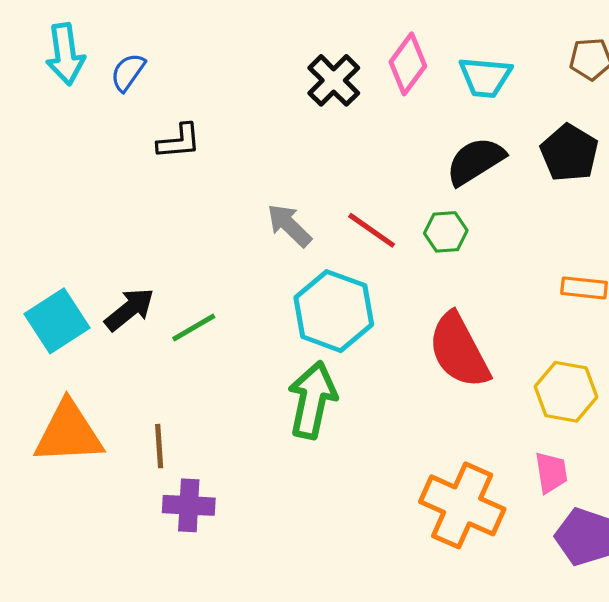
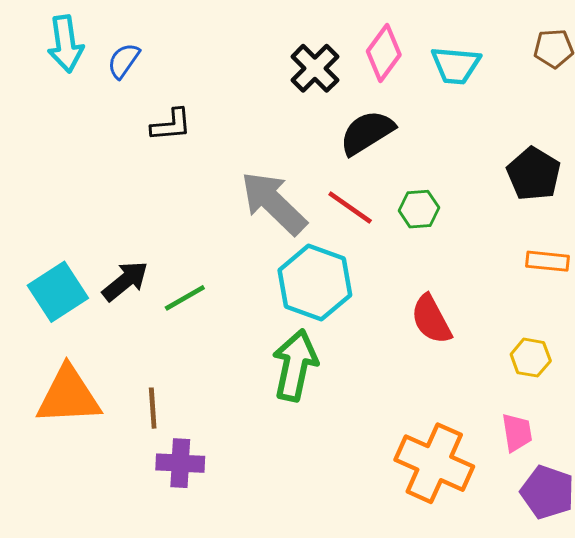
black pentagon: (569, 153) -> (534, 174), moved
black semicircle: (475, 161) -> (367, 133), moved
gray arrow: (289, 225) -> (274, 203), size x1.6
red semicircle: (459, 351) -> (431, 319), size x0.7
yellow hexagon: (566, 392) -> (531, 358), size x0.7

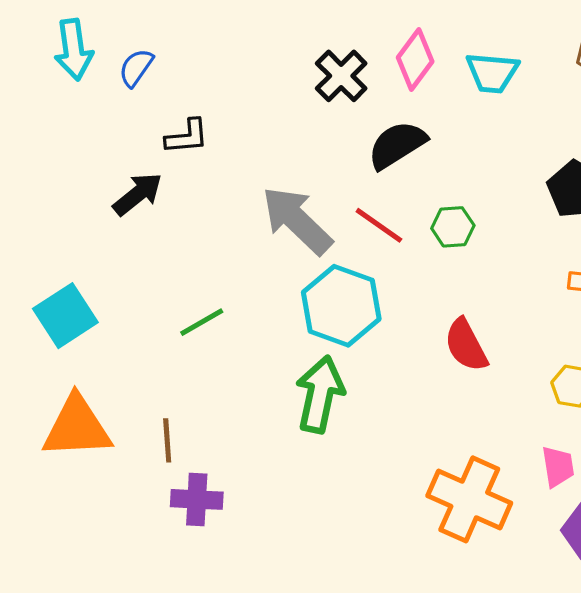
black arrow: (125, 281) -> (138, 194), moved

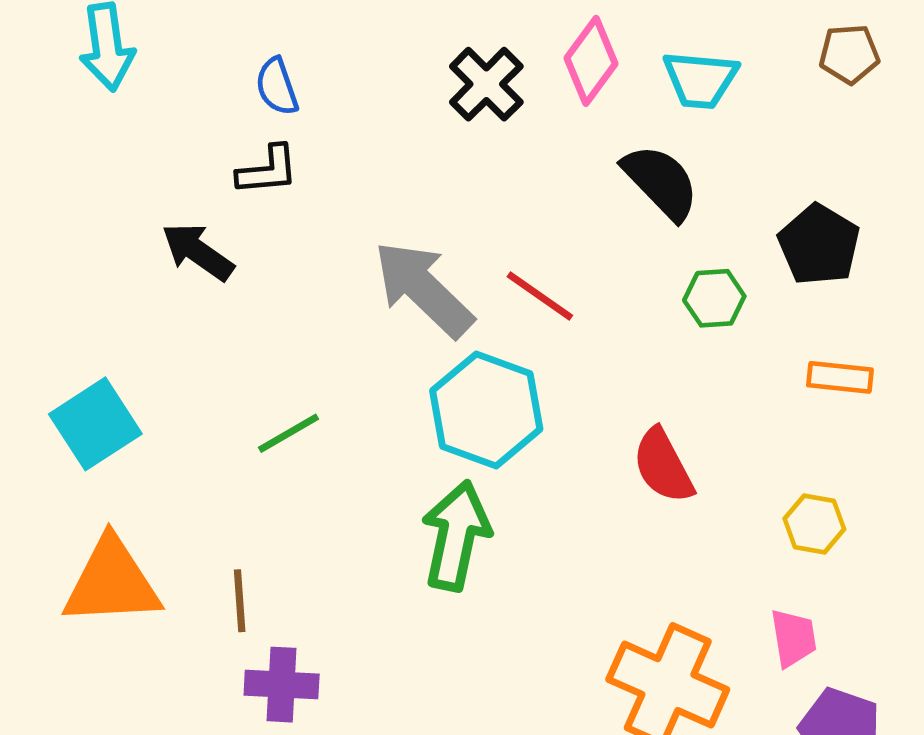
blue semicircle: (136, 68) -> (277, 87), moved, turned -54
black semicircle: (397, 145) -> (661, 182), moved, turned 78
black arrow: (138, 194) -> (198, 252), turned -106
green hexagon: (453, 227) -> (714, 298), moved

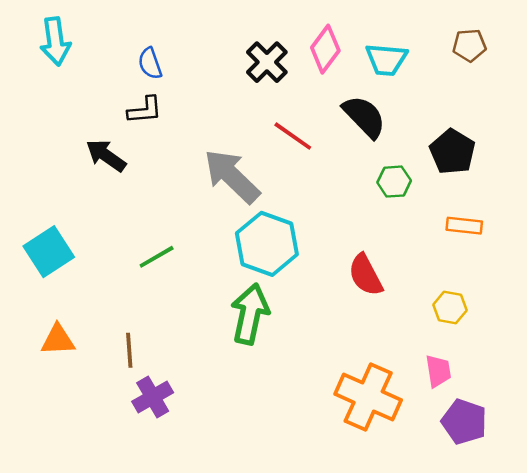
red line: (540, 296) -> (293, 136), moved
orange triangle: (112, 582) -> (58, 340), size x0.6
purple cross: (282, 685) -> (153, 397), turned -33

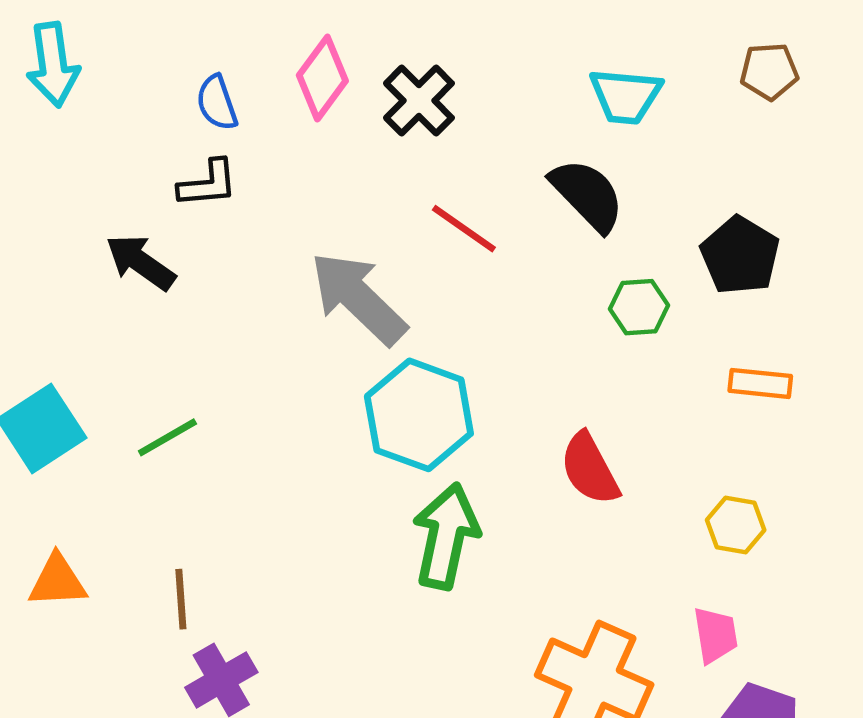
pink diamond: (325, 49) -> (322, 78), moved
green line: (157, 257) -> (167, 437), moved
green arrow: (250, 314) -> (446, 536), moved

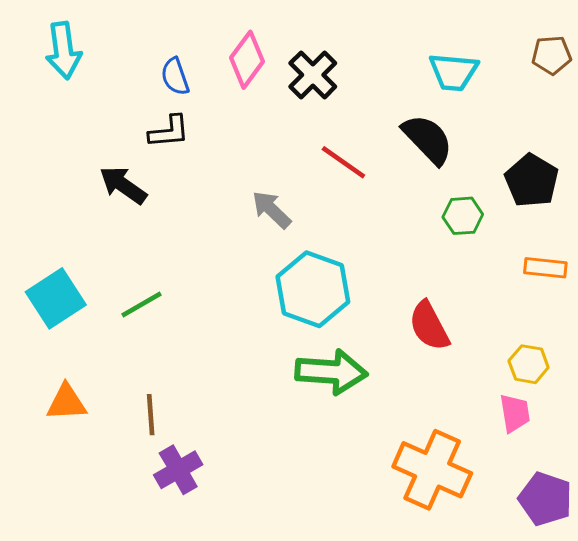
gray arrow: (358, 298) -> (272, 210), size x0.6
green arrow: (446, 536) -> (331, 372), turned 82
pink trapezoid: (715, 635) -> (515, 413), moved

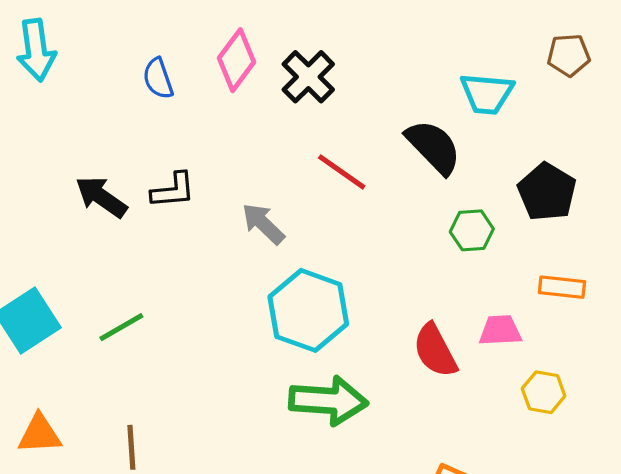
cyan trapezoid: (454, 72) -> (487, 93), moved
black L-shape: (169, 132) -> (173, 190), moved
pink trapezoid: (515, 413) -> (500, 330), moved, turned -84

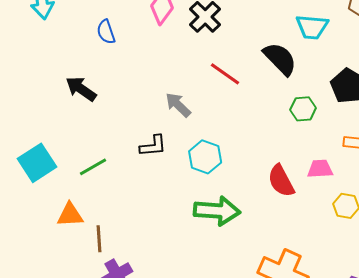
blue semicircle: (158, 78) -> (106, 32), moved
black L-shape: (173, 190) -> (153, 146), moved
cyan hexagon: (308, 310) -> (205, 157), size x0.7
orange triangle: (40, 434) -> (70, 215), moved

